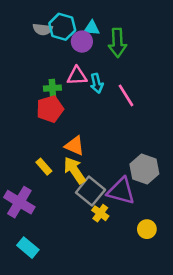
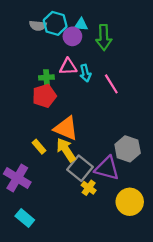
orange triangle: (75, 146) -> (66, 128), size x1.4
yellow circle: (147, 229) -> (130, 202), size x1.6

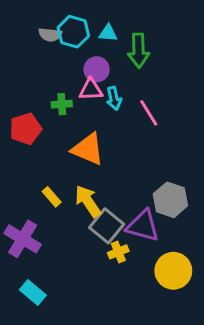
purple circle: (72, 36) -> (97, 69), moved
red pentagon: (44, 96) -> (26, 129), moved
orange triangle: (66, 128) -> (88, 149), moved
yellow cross: (89, 188) -> (118, 252), turned 32

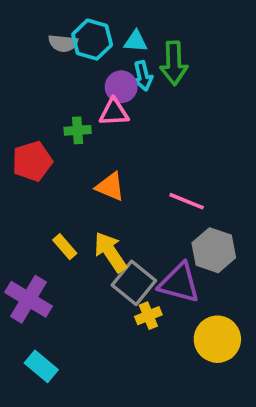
cyan arrow: (114, 98) -> (143, 76), moved
pink line: (149, 113) -> (187, 201), moved, turned -36
orange triangle: (88, 149) -> (110, 187), size x0.7

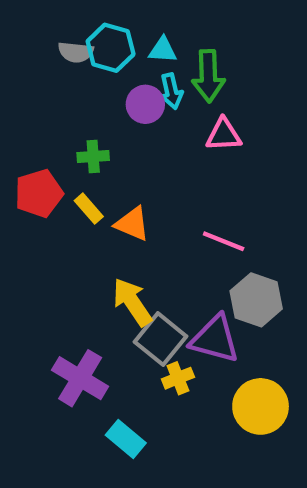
pink triangle: (114, 112) -> (224, 135), moved
yellow rectangle: (65, 247) -> (89, 209), moved
purple cross: (29, 299) -> (80, 378), moved
cyan rectangle: (41, 366) -> (126, 439), moved

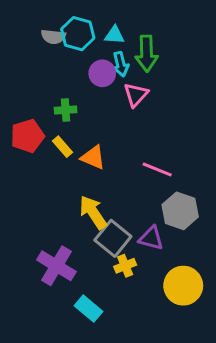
pink triangle: (224, 135) -> (136, 95), moved, turned -44
purple triangle: (215, 339) -> (151, 238), size x0.7

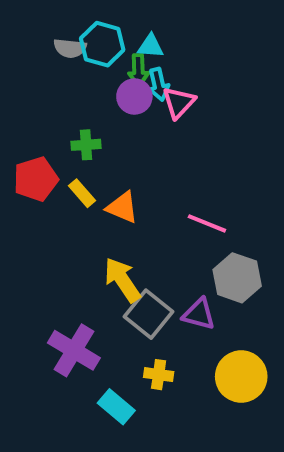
green arrow: (147, 53) -> (138, 70), moved, size x0.7
pink triangle: (136, 95) -> (179, 103), moved
yellow cross: (125, 266) -> (159, 375), moved, turned 30

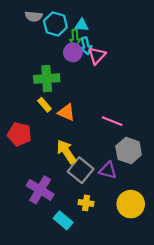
gray semicircle: (70, 48) -> (34, 16), moved
green cross: (86, 145) -> (47, 79), size x1.6
red pentagon: (36, 179) -> (19, 134), moved, turned 30

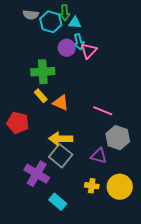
green arrow: (75, 38) -> (65, 13), moved
yellow arrow: (66, 152) -> (61, 139), turned -55
gray square: (81, 170) -> (61, 156), moved
yellow cross: (86, 203) -> (92, 186), moved

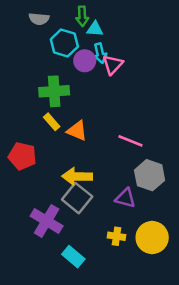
cyan hexagon: (51, 22) -> (64, 43), moved

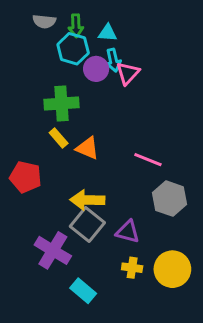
green arrow: (82, 16) -> (76, 26), moved
purple triangle: (125, 198) -> (128, 232), moved

